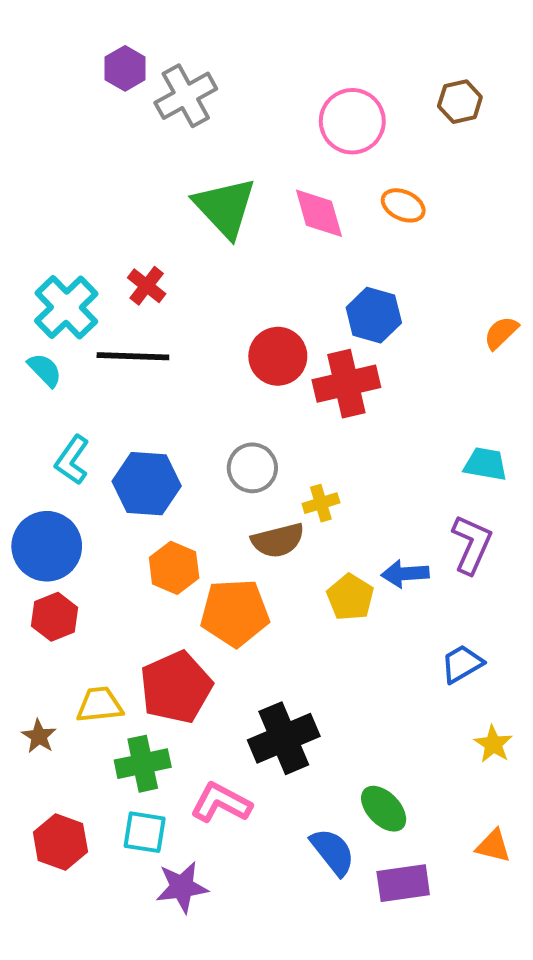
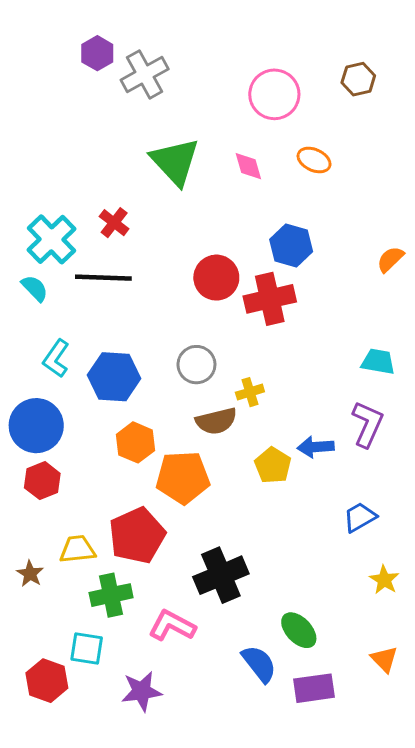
pink diamond: (319, 213) -> (248, 166), size x0.7
cyan square: (145, 832) -> (87, 648), moved
red hexagon: (60, 842) -> (47, 681), moved
orange triangle: (493, 846) -> (384, 659), turned 32

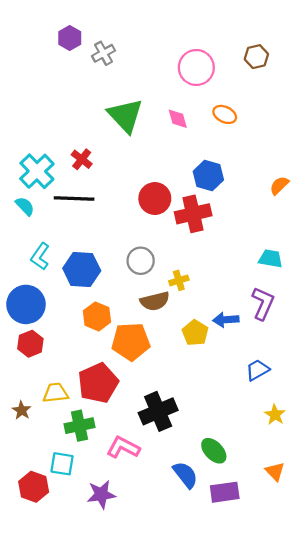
gray cross: (145, 75) -> (104, 53), size x0.7

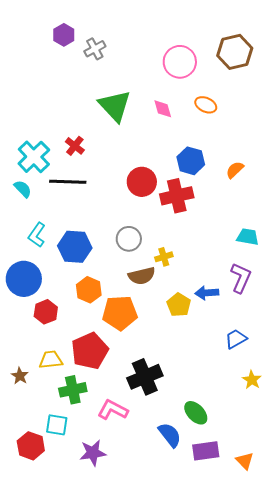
brown hexagon: (256, 57) -> (235, 52), size x1.6
orange semicircle: (279, 185) -> (235, 170), moved
red hexagon: (30, 344) -> (46, 312), moved
orange triangle: (275, 471) -> (245, 461), moved

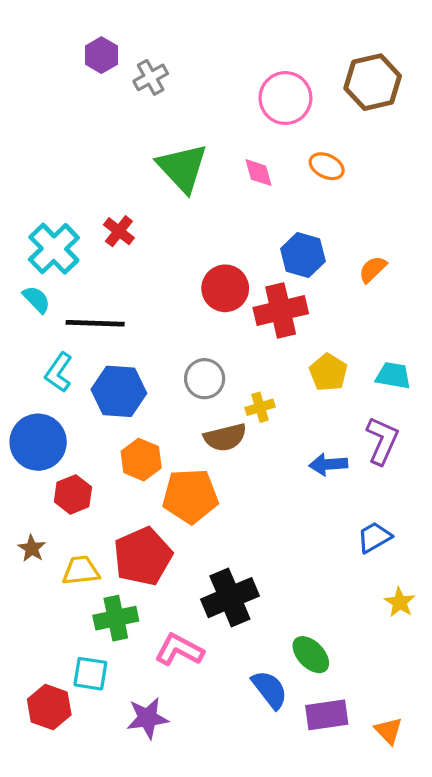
black line: (68, 182) -> (95, 323), moved
yellow pentagon: (179, 305) -> (328, 372), moved
brown star: (20, 376) -> (32, 548), moved

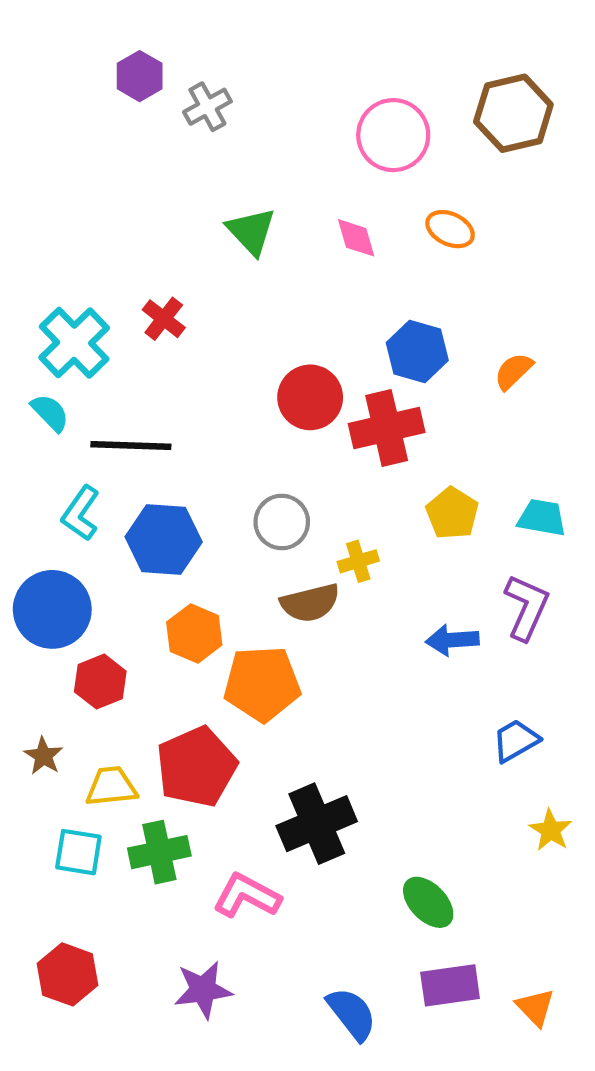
green triangle: (182, 168) -> (251, 231), size x0.7
cyan square: (90, 674) -> (78, 852), moved
blue semicircle: (270, 690) -> (352, 1014), moved

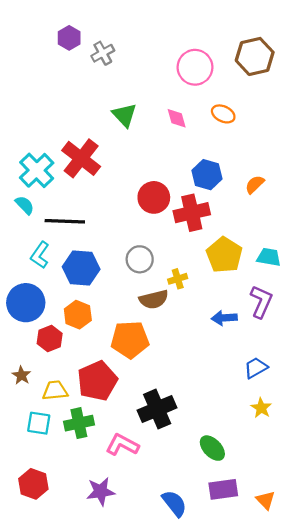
red cross: (164, 319) -> (81, 158), size x1.8
yellow pentagon: (452, 513) -> (224, 255), size x1.4
orange hexagon: (194, 633) -> (78, 315), moved
yellow star: (551, 830) -> (261, 408), moved

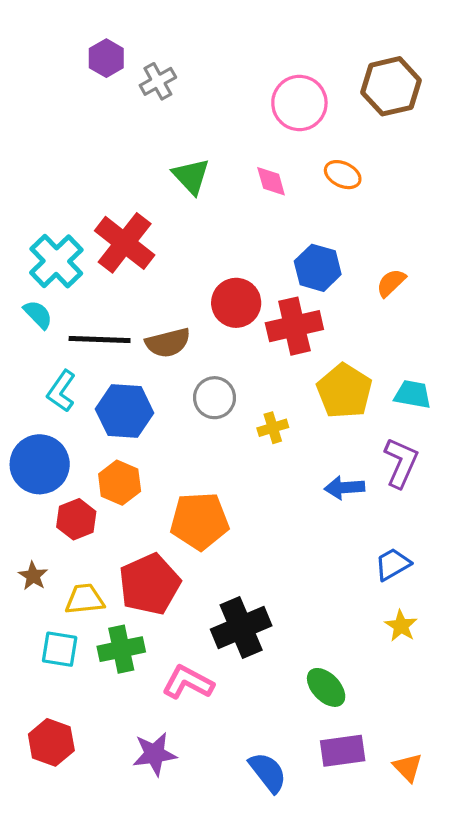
brown semicircle: (154, 299) -> (168, 343), moved

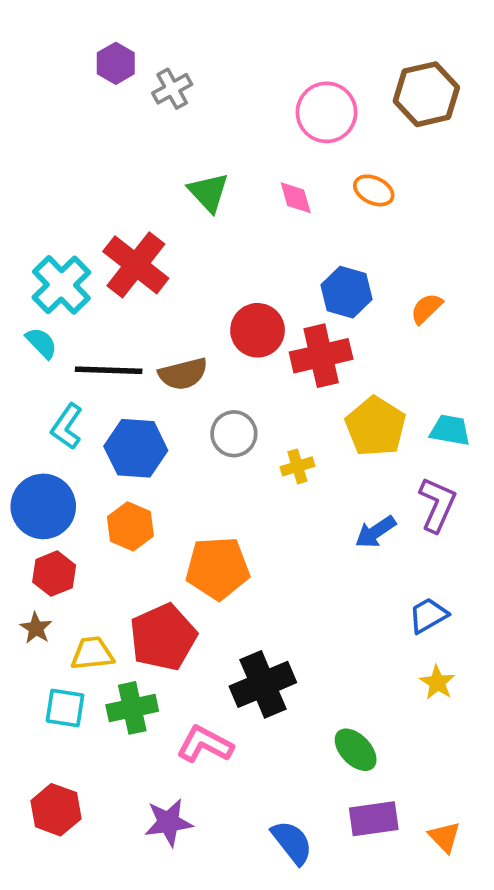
blue arrow: (344, 488) -> (376, 532), turned -30
red hexagon: (76, 519) -> (54, 574), moved

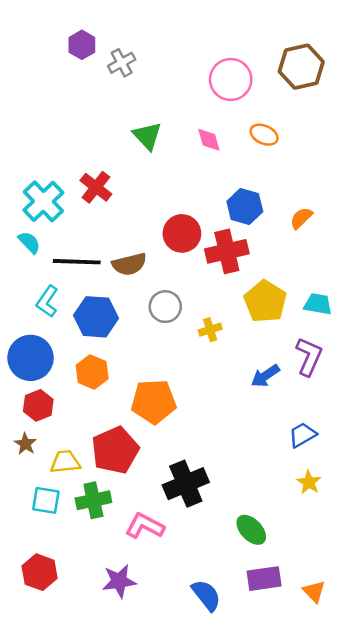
red cross: (136, 265) -> (96, 187), size x0.7

